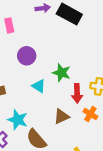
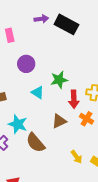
green star: (61, 73) -> (59, 80), turned -30

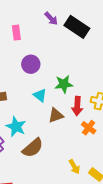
purple arrow: (41, 19) -> (51, 18), turned 48
brown triangle: (59, 121) -> (56, 115), moved
brown semicircle: (35, 143) -> (33, 148), turned -95

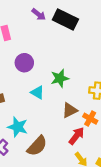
red arrow: (77, 106) -> (77, 136), moved, turned -138
brown triangle: (56, 115) -> (70, 110), moved

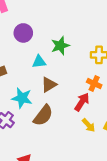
cyan triangle: (37, 92) -> (39, 62), turned -32
brown triangle: (70, 110) -> (49, 85), moved

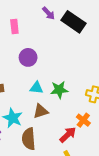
green star: (60, 46) -> (59, 90), moved
brown semicircle: (43, 115) -> (29, 139), turned 125

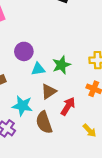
purple circle: (28, 57) -> (24, 51), moved
red arrow: (68, 135) -> (68, 106), moved

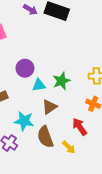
red arrow: (68, 106) -> (80, 127), moved, turned -66
yellow arrow: (90, 131) -> (69, 147), moved

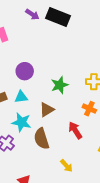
cyan triangle: (39, 85) -> (21, 97), moved
yellow arrow: (69, 147) -> (66, 166), moved

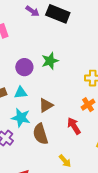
green star: (60, 85) -> (50, 61), moved
orange cross: (89, 109) -> (88, 105), turned 32

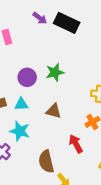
brown triangle: (46, 105) -> (54, 111), moved, turned 42
brown semicircle: (40, 134) -> (46, 162), moved

